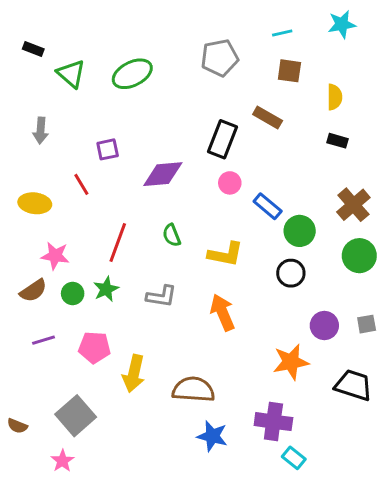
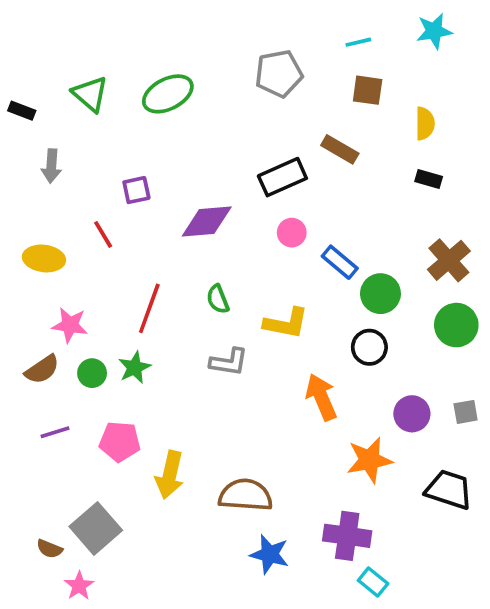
black rectangle: (33, 49) -> (22, 111), moved
black rectangle: (222, 139) -> (282, 177), turned 45
gray L-shape: (161, 296) -> (229, 362), moved
orange arrow: (222, 312) -> (321, 397), moved
brown semicircle: (17, 426) -> (50, 549), moved

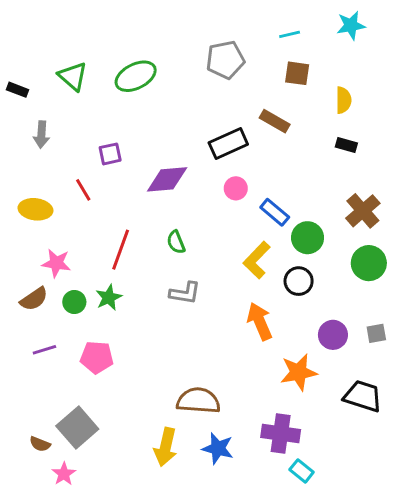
yellow L-shape: (286, 323) -> (257, 260), moved, turned 123
yellow arrow: (170, 475) -> (166, 447), moved

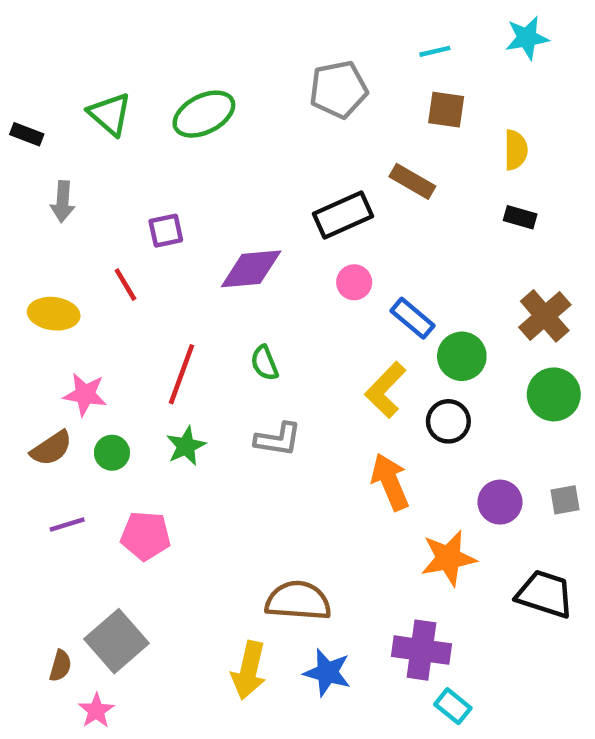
green star: (109, 297) -> (186, 446), moved
brown semicircle: (40, 444) -> (60, 666), turned -96

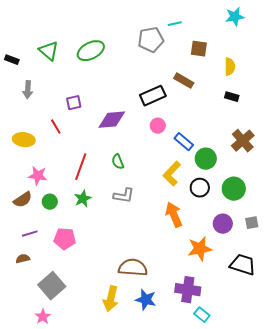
cyan line: (435, 51) -> (175, 24), moved
green circle: (554, 394) -> (234, 189), moved
brown semicircle: (60, 666) -> (23, 259), moved, turned -120

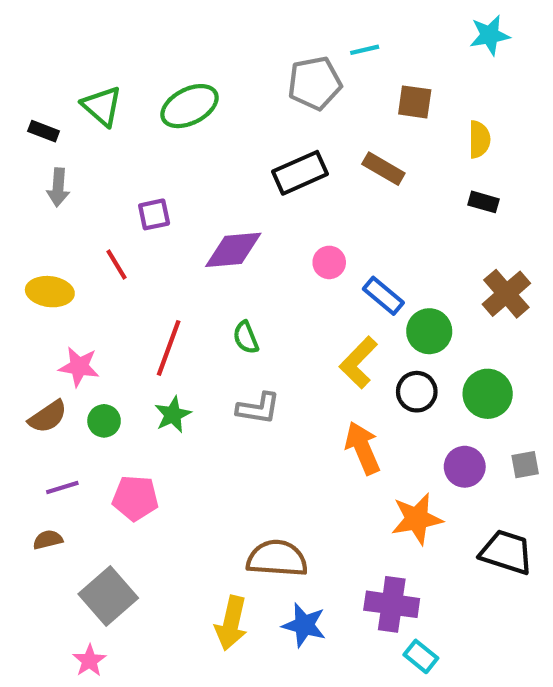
black rectangle: (12, 60) -> (44, 131), moved
black rectangle: (153, 96) -> (300, 173), moved

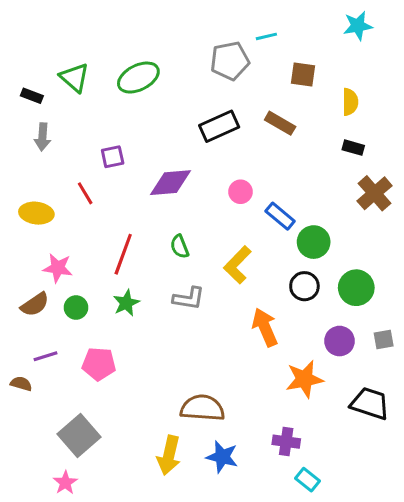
brown cross: (506, 294) -> (375, 193), moved
yellow L-shape: (358, 362) -> (237, 265), moved
brown semicircle: (48, 540) -> (21, 384), moved, turned 30
purple cross: (392, 604) -> (286, 442), size x0.7

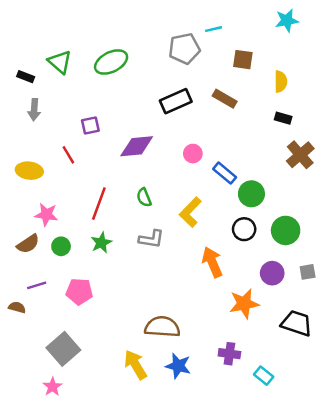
yellow arrow: (169, 455) -> (135, 365), turned 136
cyan rectangle: (308, 480) -> (264, 376), moved

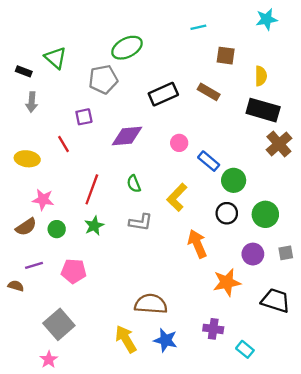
gray pentagon: (184, 49) -> (103, 79), moved
green ellipse: (111, 62) -> (127, 48), moved
black rectangle: (283, 118) -> (263, 110), size x2.0

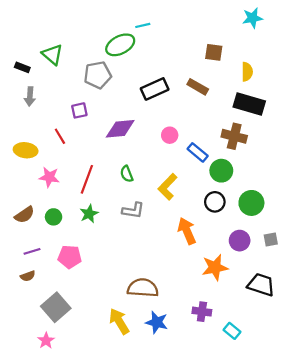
cyan line: (198, 27) -> (143, 25), moved
brown cross: (279, 144) -> (234, 136), moved, turned -35
pink star: (43, 200) -> (49, 177), moved
brown semicircle: (16, 286) -> (28, 276), moved, turned 144

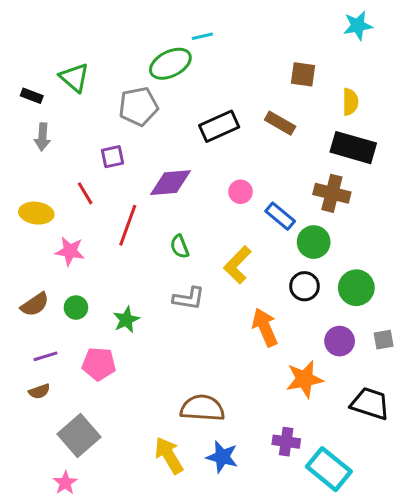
red line: (87, 179) -> (128, 225), moved
green star: (89, 214) -> (126, 320), moved
cyan rectangle: (232, 331) -> (329, 469), size x1.8

